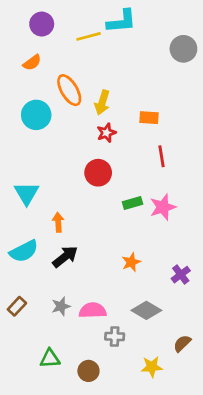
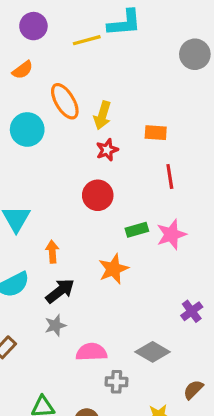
orange star: (131, 262) -> (113, 269), moved, size x1.4
gray star: (61, 306) -> (55, 325), moved

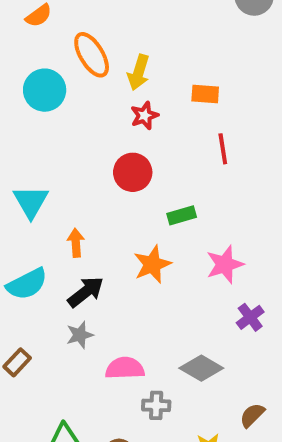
pink star: (171, 234) -> (225, 264), moved

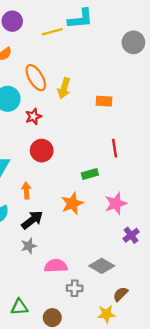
red star: (144, 116) -> (33, 116), moved
red line: (223, 149) -> (115, 148), moved
red circle: (133, 172) -> (42, 151), moved
brown semicircle: (252, 415) -> (120, 294), moved

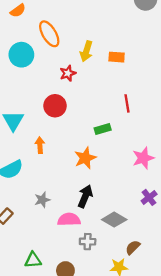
yellow arrow: (64, 88) -> (86, 51), moved
red star: (33, 116) -> (68, 73), moved
pink star: (116, 203) -> (143, 158), moved
black arrow: (32, 220) -> (85, 196), moved, turned -30
purple cross: (131, 235) -> (149, 197), moved

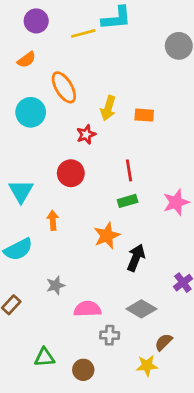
red line: (127, 103) -> (129, 170), moved
pink star: (143, 158) -> (176, 202), moved
black arrow: (85, 196) -> (136, 258), moved

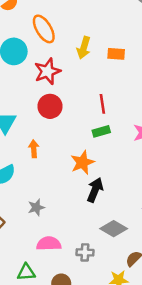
red star: (86, 134) -> (47, 71), moved, size x1.5
black arrow: (136, 258) -> (95, 190), moved
pink semicircle: (87, 309) -> (49, 244), moved

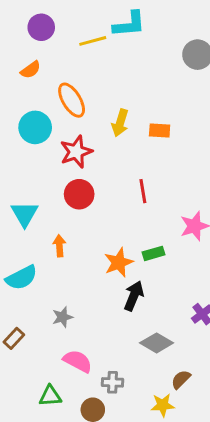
green rectangle: (101, 131) -> (153, 253), moved
pink semicircle: (49, 244) -> (78, 361), turned 30
gray cross: (85, 252) -> (113, 382), moved

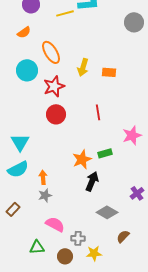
cyan triangle: (25, 214) -> (20, 142), moved
orange arrow: (59, 246) -> (43, 177), moved
yellow star: (163, 405) -> (94, 253), moved

